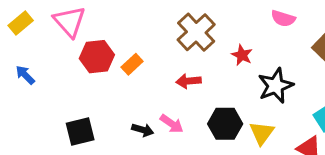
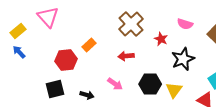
pink semicircle: (283, 18) -> (185, 24), moved
yellow rectangle: (21, 23) -> (18, 31), moved
red hexagon: (97, 57) -> (66, 60), moved
black arrow: (143, 130) -> (87, 95), moved

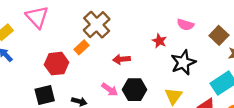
brown cross: (131, 24) -> (97, 25), moved
black hexagon: (150, 84) -> (135, 90), moved

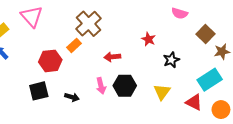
pink semicircle: (185, 25) -> (180, 13), moved
black star: (183, 62) -> (171, 60), size x0.7
pink arrow: (110, 90) -> (101, 86), turned 42

